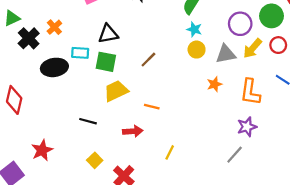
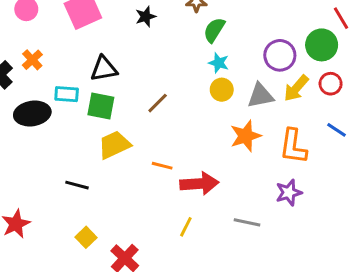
orange star: (214, 84) -> (246, 136), size x1.5
red arrow: (133, 131) -> (199, 184), moved, size x1.4
gray line: (235, 155) -> (247, 222), moved, turned 60

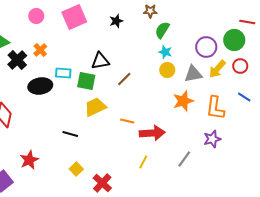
red line: (341, 18) -> (247, 22), turned -49
black triangle: (104, 69) -> (100, 61), moved
gray line: (247, 222) -> (184, 159), turned -66

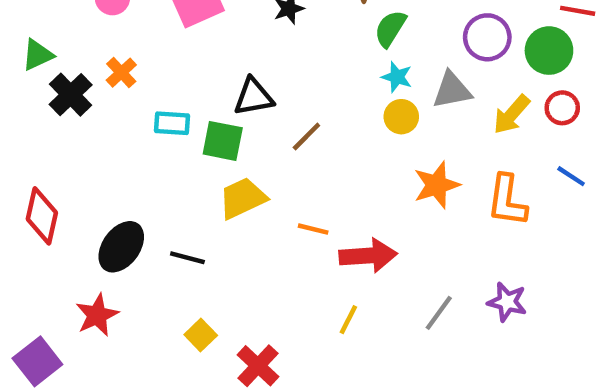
purple circle: (206, 47) -> (487, 37), moved
gray triangle: (193, 74) -> (452, 90), moved
black ellipse: (40, 86) -> (121, 247), moved, turned -45
purple star: (212, 139) -> (507, 302), moved, turned 30

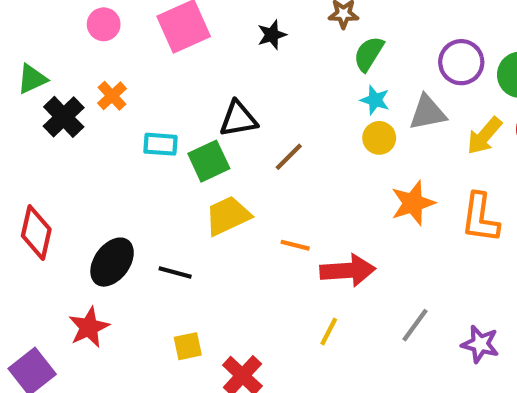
green square: (223, 141) -> (209, 161), turned -36
purple star: (507, 302) -> (480, 344), moved
yellow square: (201, 335) -> (188, 346), turned 32

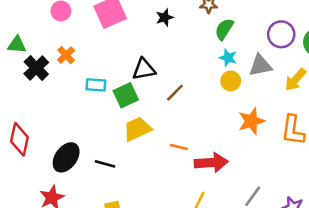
green triangle: (32, 79) -> (17, 45), turned 30

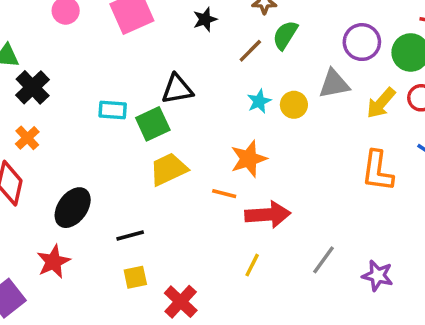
orange cross: (66, 55) -> (27, 138), moved
cyan star: (228, 58) -> (259, 101), moved, turned 30
brown line: (175, 93) -> (250, 51), moved
orange star: (251, 121) -> (249, 159), moved
black line: (105, 164) -> (130, 235), moved, turned -30

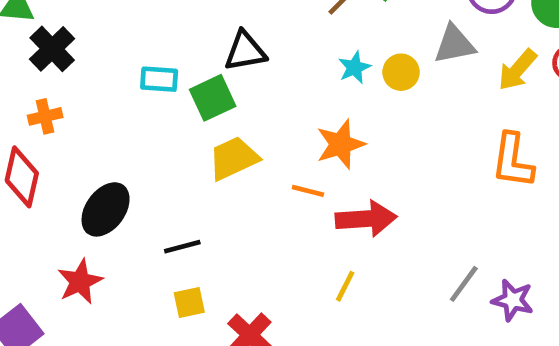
orange cross: (27, 138) -> (45, 116), turned 30
gray line: (324, 260) -> (464, 284), moved

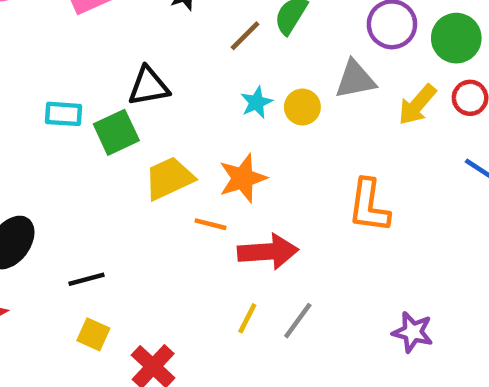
yellow trapezoid: (234, 158) -> (169, 178), moved
orange L-shape: (513, 161) -> (369, 206), moved
gray line: (464, 284) -> (298, 321), moved
yellow square: (189, 302) -> (93, 334), turned 36

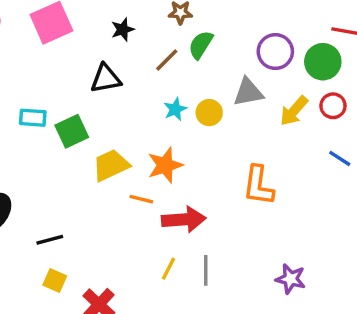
black triangle: (148, 86) -> (106, 79), moved
gray line: (298, 321) -> (206, 270), turned -36

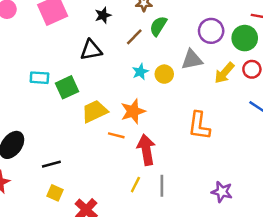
red arrow: (184, 219) -> (146, 150), turned -96

